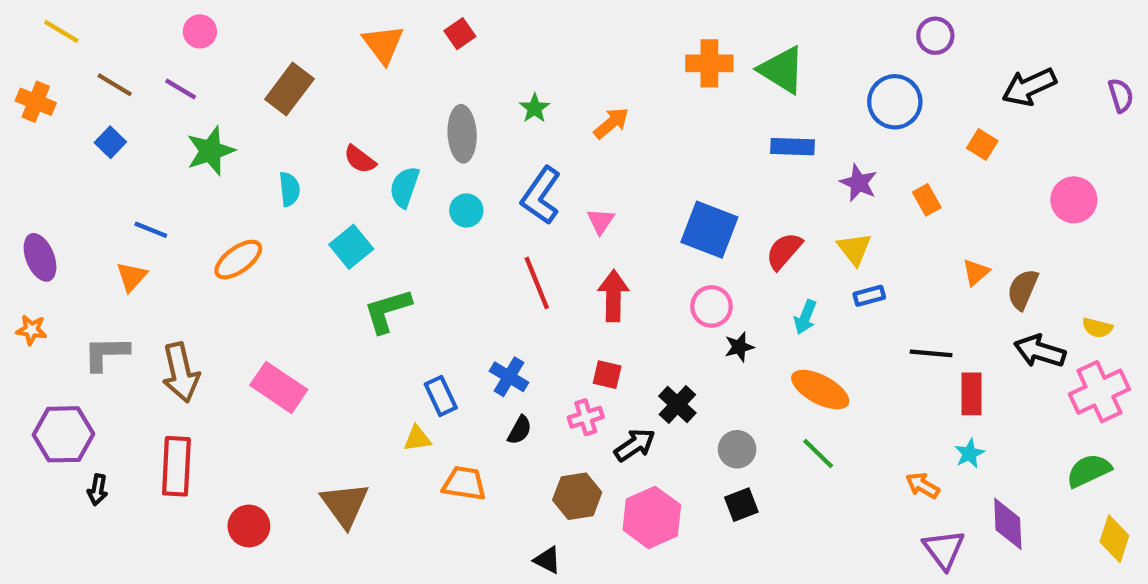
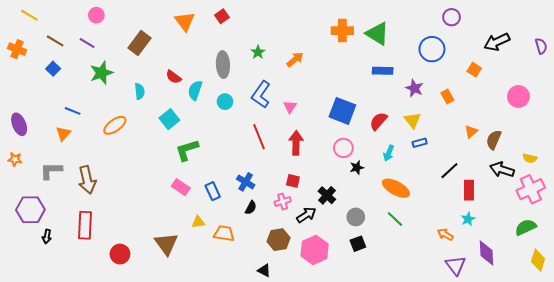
black line: (931, 353) -> (449, 171), turned -48
pink rectangle: (279, 387) -> (181, 187), moved, size x0.7
yellow triangle: (417, 439) -> (198, 222), moved

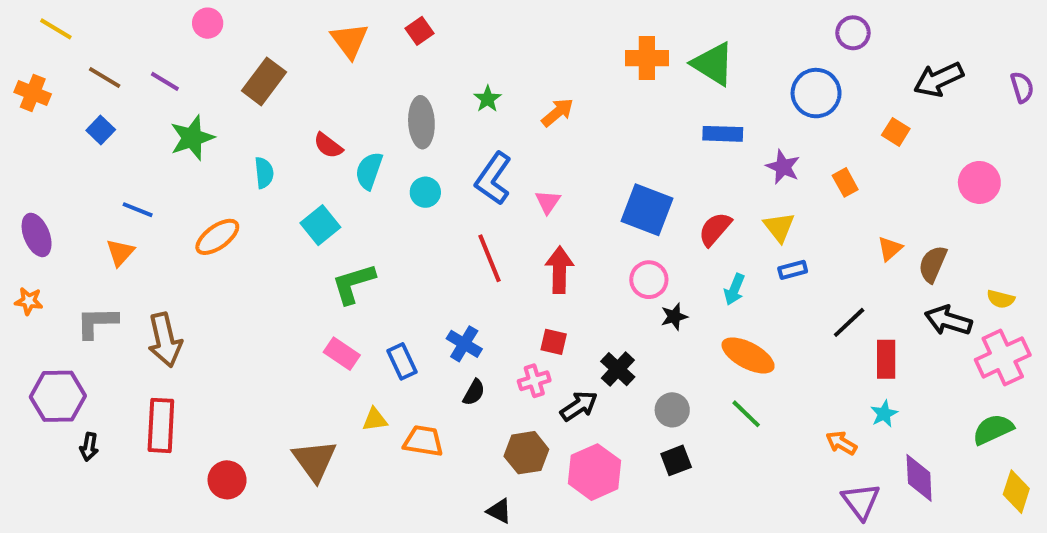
pink circle: (96, 15) -> (208, 23), moved

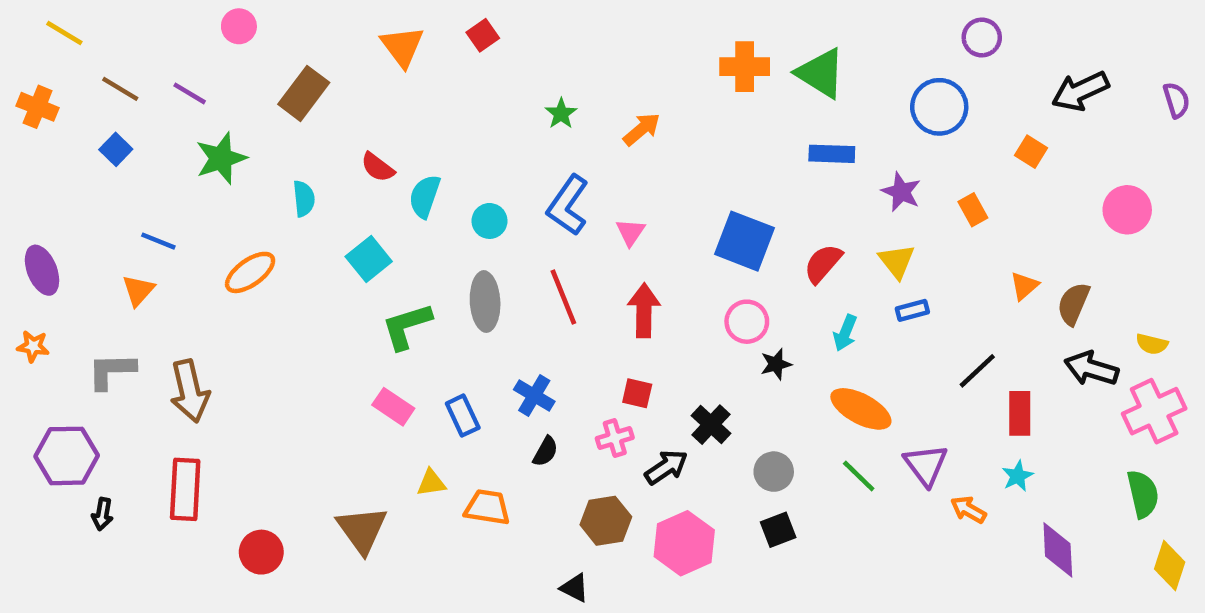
gray ellipse: (421, 122) -> (485, 302), moved
green semicircle: (993, 429) -> (1143, 494), turned 102
purple triangle: (861, 501) -> (926, 465), moved

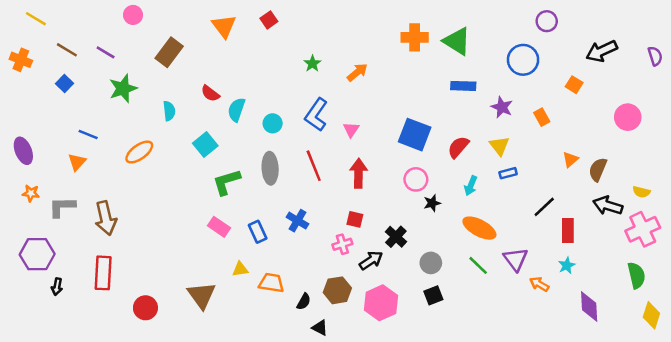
orange star: (33, 346) -> (31, 193), moved
black semicircle: (545, 451) -> (304, 302), moved

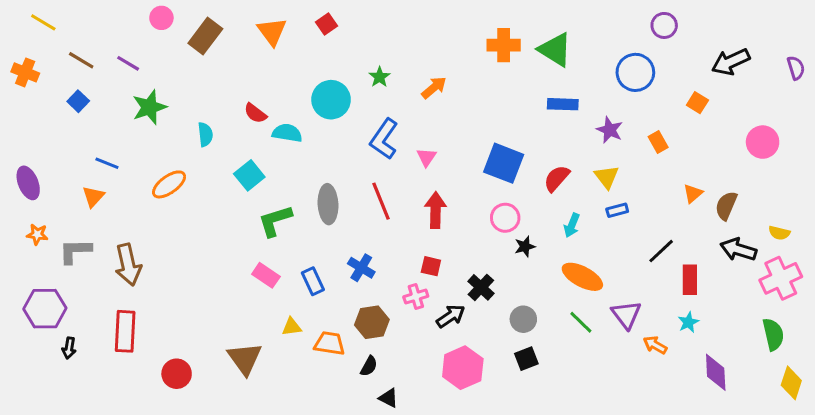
brown rectangle: (169, 52) -> (205, 36), moved
cyan semicircle: (236, 110) -> (287, 133), turned 80
cyan circle: (273, 123) -> (331, 100), moved, size x1.6
brown hexagon: (337, 290) -> (372, 322), moved

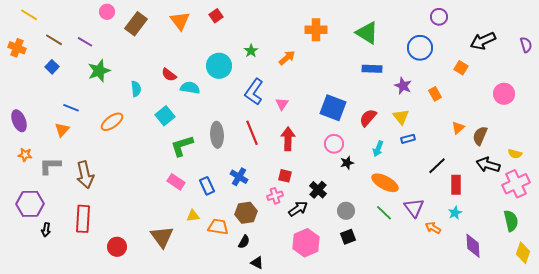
orange cross: (504, 45) -> (316, 30), moved

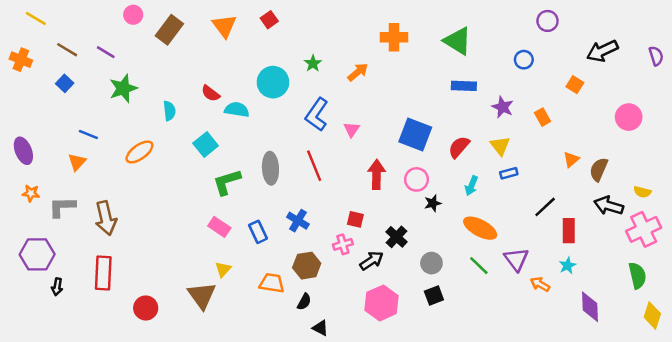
blue circle: (420, 48) -> (524, 60), size x0.6
red arrow: (288, 139) -> (377, 174), moved
yellow triangle: (193, 216) -> (223, 269), moved, turned -40

